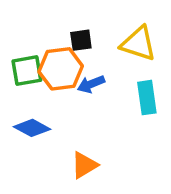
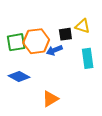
black square: (81, 40) -> (65, 34), moved
yellow triangle: (138, 44) -> (83, 26), size x0.7

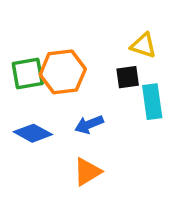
black square: (65, 34) -> (128, 77), moved
blue arrow: (54, 50) -> (89, 124), moved

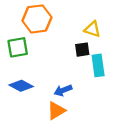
orange hexagon: (63, 72) -> (37, 19), moved
blue arrow: (89, 124) -> (63, 90), moved

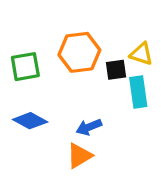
orange hexagon: (37, 19) -> (79, 52), moved
yellow triangle: (92, 29) -> (141, 54), moved

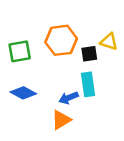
cyan rectangle: (138, 92) -> (88, 84), moved

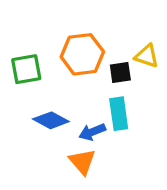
blue diamond: (23, 93) -> (51, 120), moved
orange triangle: (61, 120) -> (82, 162), turned -40

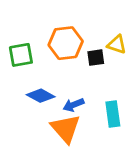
cyan rectangle: (119, 114) -> (113, 114), moved
orange triangle: (82, 162) -> (66, 128), size x1.4

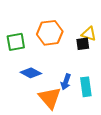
black square: (96, 58) -> (83, 44), moved
blue arrow: (73, 105) -> (66, 82), moved, turned -49

